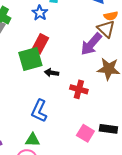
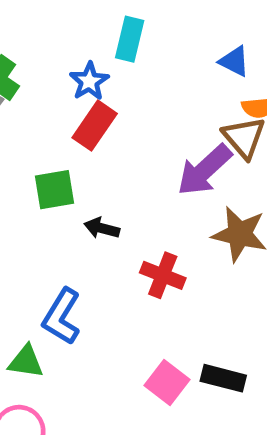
red rectangle: (40, 44) -> (95, 126), moved
green square: (30, 59) -> (54, 190), size x0.7
green triangle: (33, 140) -> (26, 362), moved

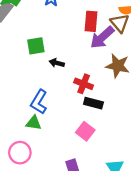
red rectangle: (95, 126) -> (91, 21), moved, turned -30
green triangle: (26, 362) -> (34, 123), moved
black rectangle: (223, 378) -> (93, 103), moved

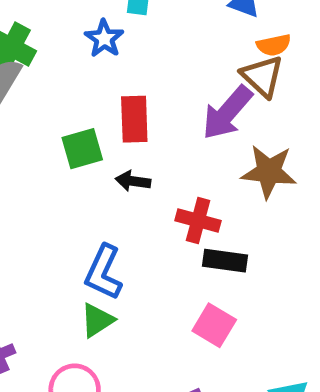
red rectangle: (91, 21) -> (134, 119), moved
green triangle: (34, 123) -> (97, 320), turned -35

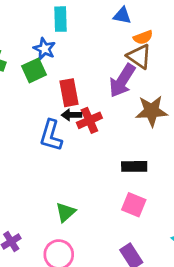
green square: (82, 149) -> (34, 70), moved
black arrow: (133, 181) -> (71, 115), moved
red cross: (198, 221) -> (89, 120), moved, turned -30
blue L-shape: (104, 272) -> (51, 135), moved

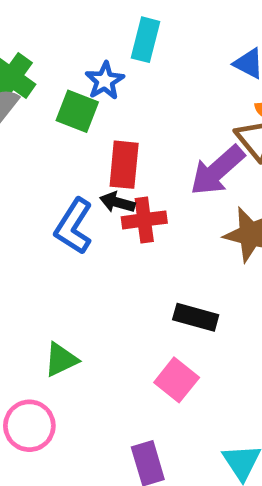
green square: (34, 70) -> (77, 111), turned 30

